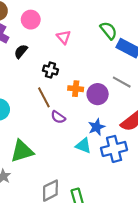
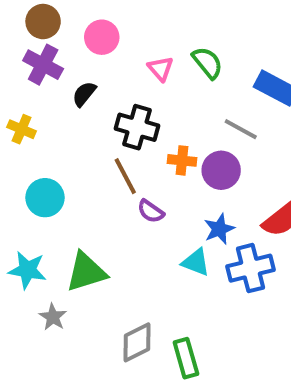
green semicircle: (109, 31) -> (207, 63), moved
black cross: (50, 70) -> (137, 127), size x1.5
gray line: (122, 82) -> (241, 129), moved

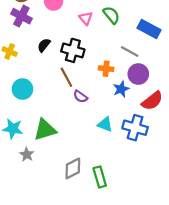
black semicircle: (84, 94) -> (44, 45), moved
orange cross: (182, 160) -> (106, 69), moved
purple circle: (221, 170) -> (138, 74), moved
blue star: (219, 229) -> (121, 89), moved
blue cross: (250, 268) -> (135, 128), turned 30

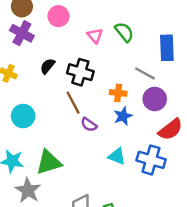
blue rectangle: (149, 29) -> (167, 48), turned 60
blue star: (121, 89) -> (123, 116), moved
gray star: (27, 154) -> (28, 190), size x1.5

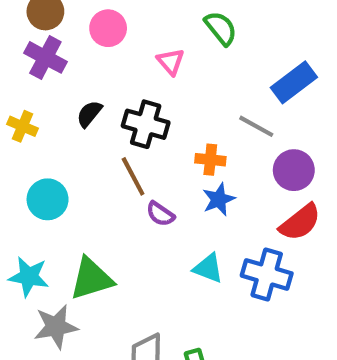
green semicircle: (124, 32) -> (221, 28), moved
blue rectangle: (167, 48) -> (294, 82), turned 55
purple circle: (155, 99) -> (294, 170), moved
gray star: (28, 190) -> (56, 327), turned 30

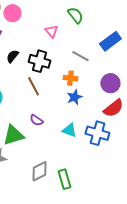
pink circle: (108, 28) -> (12, 13), moved
gray line: (256, 126) -> (80, 56), moved
purple semicircle: (160, 214) -> (36, 120), moved

